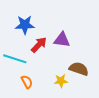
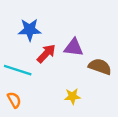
brown semicircle: (79, 69) -> (100, 67), moved
orange semicircle: (27, 82) -> (14, 100), moved

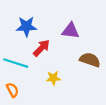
purple triangle: (74, 48) -> (71, 31), moved
yellow star: (72, 96) -> (53, 78), moved

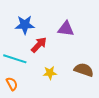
brown semicircle: (90, 60) -> (84, 70), moved

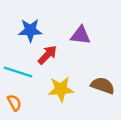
yellow star: (50, 73) -> (61, 89), size x1.5

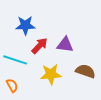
purple triangle: (81, 35) -> (65, 45), moved

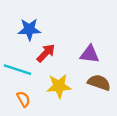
purple triangle: (65, 45) -> (90, 54), moved
orange semicircle: (12, 85) -> (23, 99), moved

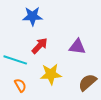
blue star: (29, 29) -> (32, 16), moved
brown semicircle: (99, 83) -> (87, 82), moved, turned -60

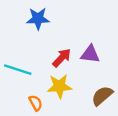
red arrow: (40, 46) -> (62, 58), moved
orange semicircle: (20, 85) -> (36, 103), moved

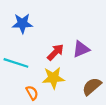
blue star: (38, 19) -> (22, 23), moved
purple triangle: (90, 54) -> (81, 49), turned -30

